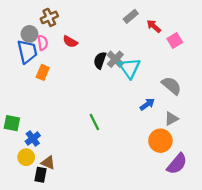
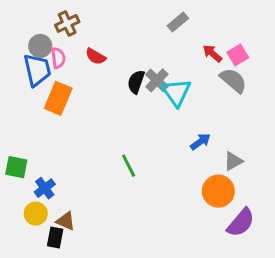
red arrow: (154, 26) -> (212, 53), moved
orange rectangle: (43, 72) -> (58, 98), size x1.5
gray semicircle: (171, 86) -> (233, 80), moved

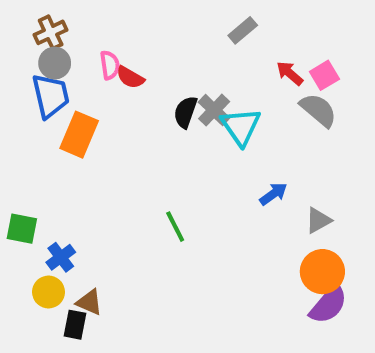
brown cross: (67, 24) -> (51, 32), moved
pink semicircle: (58, 58) -> (110, 65), moved
orange circle: (218, 191) -> (322, 272), moved

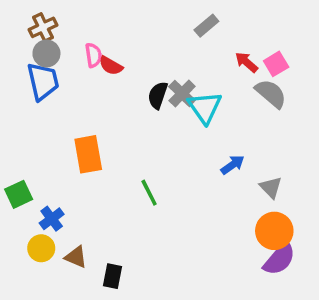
orange rectangle: (79, 135) -> (88, 154), moved, turned -33
gray triangle: (318, 220) -> (271, 187), turned -45
green square: (22, 229) -> (19, 194), turned -36
black rectangle: (75, 325) -> (113, 276), moved

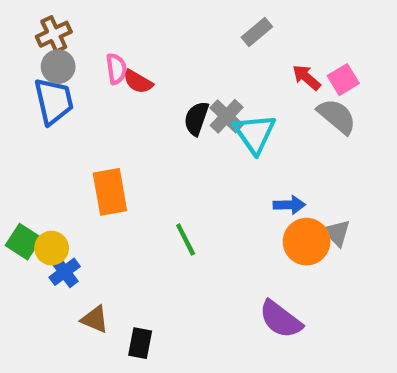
blue arrow: (233, 165) -> (289, 205), turned 35
green square: (19, 194) -> (24, 242), turned -32
orange circle: (274, 231) -> (307, 242), moved
yellow circle: (41, 248) -> (52, 248), moved
purple semicircle: (280, 259) -> (281, 319), moved, turned 87

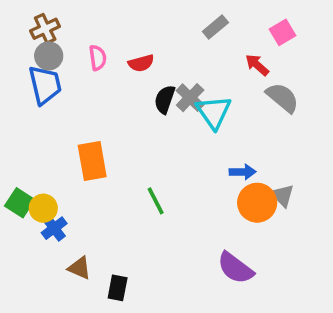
pink square: (343, 80) -> (282, 32), moved
red semicircle: (138, 82) -> (141, 63), moved, turned -45

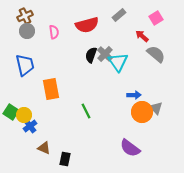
red semicircle: (141, 63) -> (87, 25), moved, size x1.6
blue trapezoid: (45, 85) -> (25, 65), moved

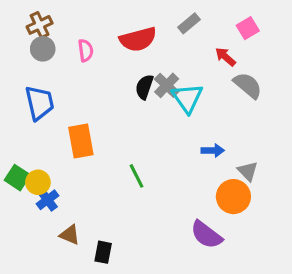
orange circle: (142, 112) -> (233, 197), moved

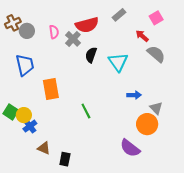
brown cross: (40, 25) -> (13, 23), moved
gray cross: (167, 85) -> (73, 39), moved

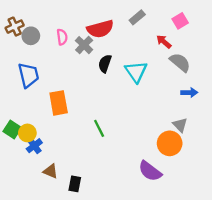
blue arrow: (134, 95) -> (189, 92), moved

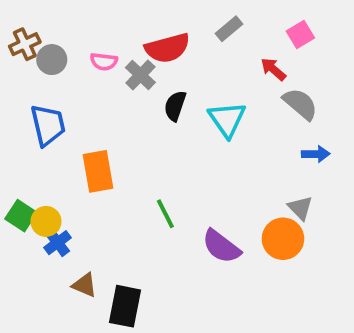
pink semicircle: (62, 37) -> (104, 61), turned 105
purple semicircle: (150, 171) -> (221, 246), moved
black rectangle: (75, 184) -> (125, 306), size x1.5

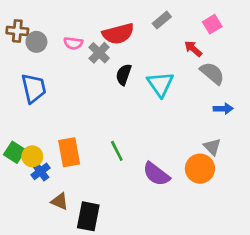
brown cross: (25, 44) -> (17, 31), turned 30
orange rectangle: (98, 171) -> (69, 152), moved

